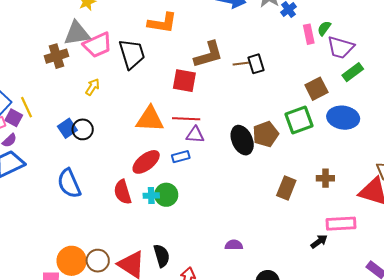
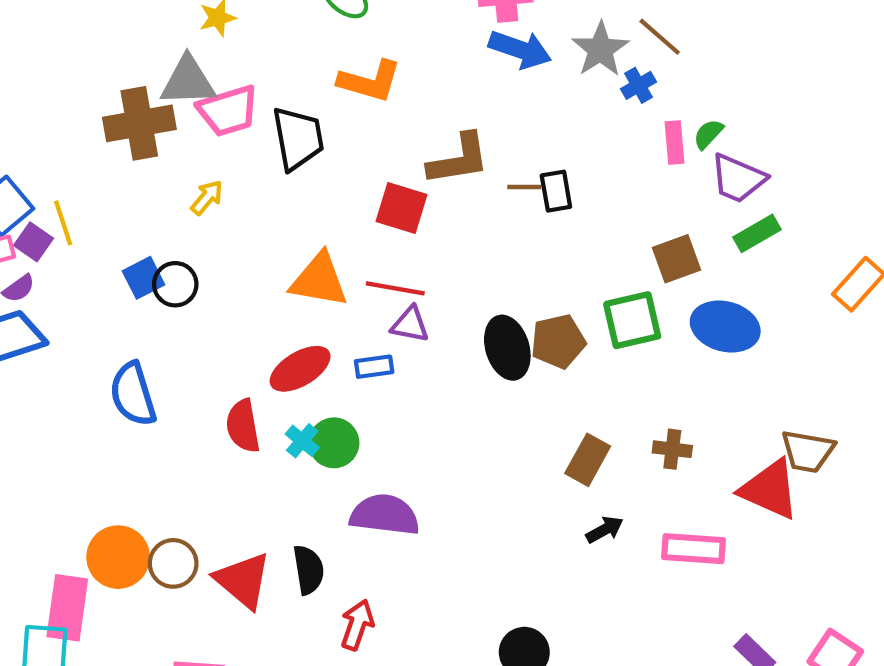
brown cross: (57, 56) -> (139, 123), size x1.4
cyan cross: (151, 196) -> (302, 441), turned 35
black arrow: (319, 241) -> (605, 530), moved
purple semicircle: (234, 245) -> (385, 515), moved, size x1.8

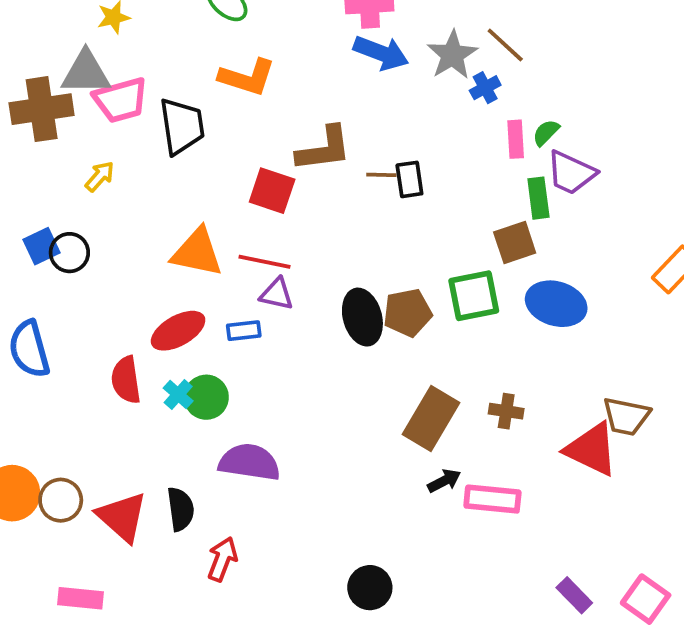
green rectangle: (757, 233) -> (538, 198), moved, turned -69
brown rectangle: (588, 460) -> (431, 418), size x1.4
pink rectangle: (693, 549) -> (492, 499), moved

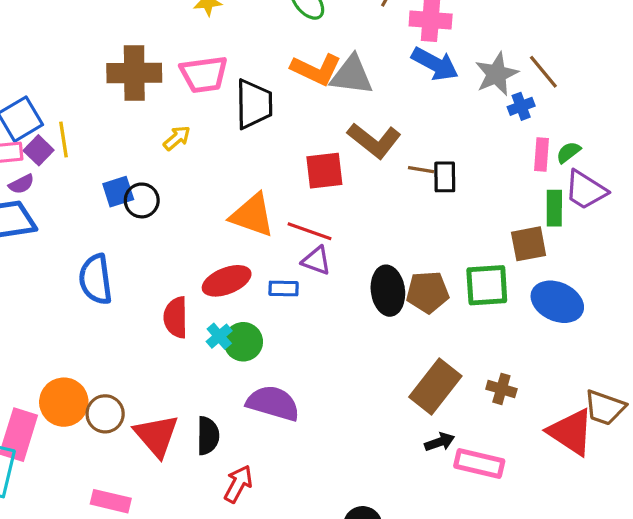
gray triangle: (86, 73) -> (352, 75), moved
brown L-shape: (324, 149) -> (374, 140), turned 38
red square: (272, 191) -> (324, 171), turned -33

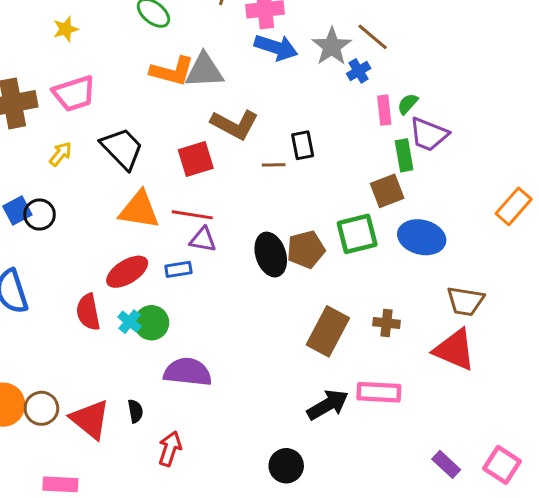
black trapezoid: (254, 104) -> (122, 148), moved, turned -33
brown line: (421, 170) -> (274, 165), moved
brown trapezoid: (605, 408) -> (465, 301), moved
black semicircle: (208, 436) -> (135, 411), size x0.7
black arrow: (440, 442) -> (328, 405), moved, size x1.6

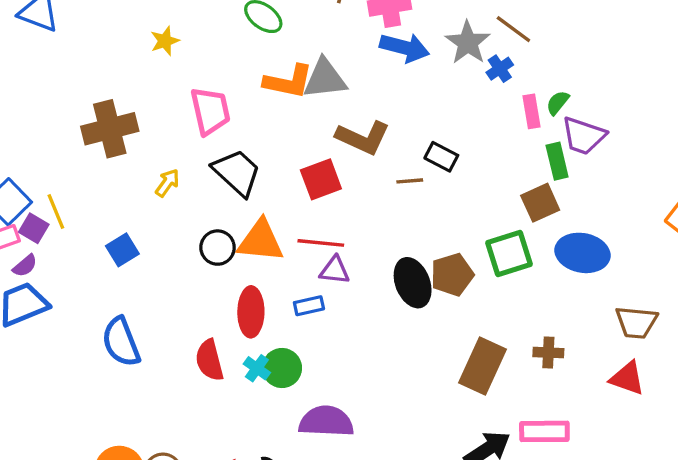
pink trapezoid: (74, 94) -> (210, 111), moved, turned -81
black rectangle: (303, 145) -> (441, 157), turned -48
black circle: (40, 215) -> (218, 248), moved
red ellipse: (127, 272) -> (251, 312), turned -54
red triangle: (454, 350) -> (627, 378), size x0.7

